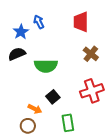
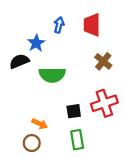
blue arrow: (39, 22) -> (59, 25), moved, turned 40
blue star: (21, 32) -> (36, 43), moved
black square: (53, 97) -> (74, 111), moved, turned 32

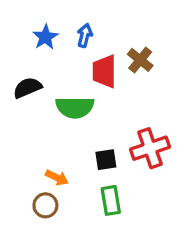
red trapezoid: (92, 25) -> (104, 71), moved
blue star: (36, 43) -> (45, 37), moved
brown cross: (103, 61) -> (140, 60), moved

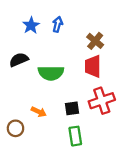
red trapezoid: (104, 71) -> (93, 66), moved
orange arrow: (57, 178) -> (39, 112), moved
brown circle: (45, 205) -> (15, 128), moved

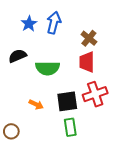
blue arrow: (58, 24) -> (54, 23), size x1.5
black square: (72, 108) -> (67, 101), size x1.5
brown circle: (15, 128) -> (11, 131), moved

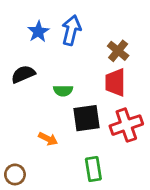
green semicircle: (48, 68) -> (63, 91), size x0.6
black square: (67, 101) -> (86, 118), moved

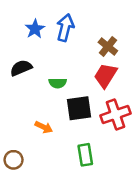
red trapezoid: (115, 82) -> (105, 75), turned 32

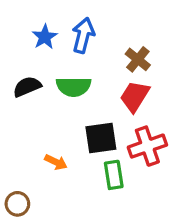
green semicircle: (58, 83) -> (74, 87), moved, size x1.5
green rectangle: (85, 155) -> (114, 175), moved

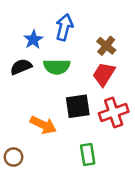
blue star: (45, 37) -> (33, 40), moved
orange arrow: (56, 162) -> (43, 125), size x1.5
green rectangle: (114, 175) -> (88, 155), moved

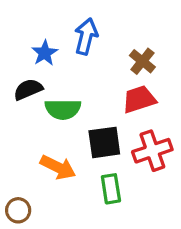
green semicircle: (57, 67) -> (63, 109), moved
red trapezoid: (104, 74) -> (139, 99), turned 40
green rectangle: (88, 155) -> (111, 189), moved

